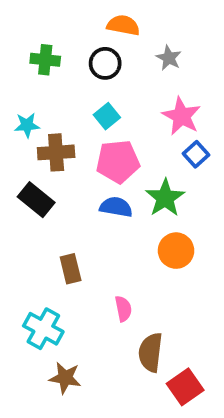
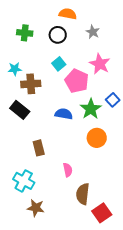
blue square: (196, 154) -> (113, 100), moved
pink pentagon: (118, 162) -> (77, 81), moved, turned 30

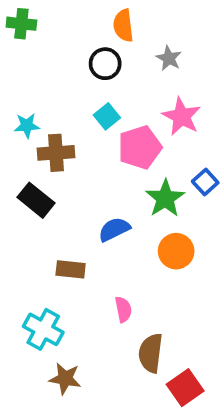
orange semicircle: (68, 14) -> (123, 25), turned -108
green cross: (25, 33) -> (21, 24), moved
pink pentagon: (77, 81) -> (140, 147), turned 30
blue semicircle: (64, 114) -> (114, 229), moved, turned -36
brown rectangle: (39, 148) -> (71, 269), turned -70

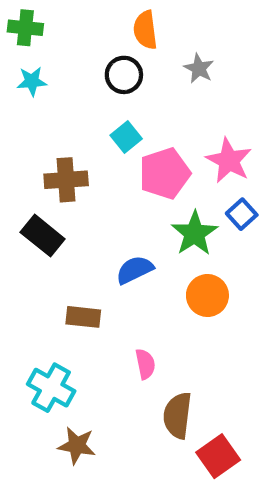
pink star: (182, 116) -> (229, 161), moved
cyan star: (27, 126) -> (32, 81), moved

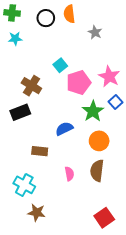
black circle: (124, 75) -> (46, 18), moved
brown cross: (66, 180) -> (31, 86), turned 36
black rectangle: (43, 236) -> (20, 112), turned -60
brown semicircle: (177, 415) -> (97, 171), moved

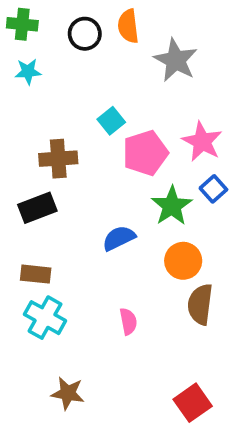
gray star: (95, 32) -> (176, 60), size x1.6
brown cross: (31, 86) -> (58, 159), turned -36
brown rectangle: (40, 151) -> (36, 274), moved
brown semicircle: (97, 171) -> (200, 304), moved
cyan cross: (24, 185) -> (45, 318), moved

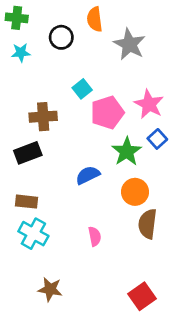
black circle: (85, 34) -> (61, 37), moved

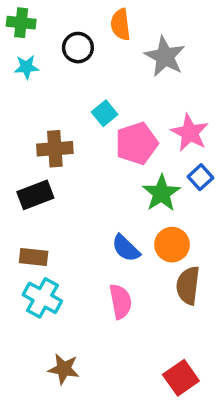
blue semicircle: (88, 175) -> (126, 248), moved, turned -110
pink semicircle: (95, 236) -> (121, 301), size x1.4

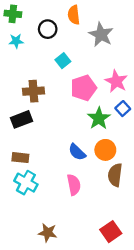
cyan square: (105, 113) -> (63, 61), moved
brown star: (64, 369) -> (48, 233), moved

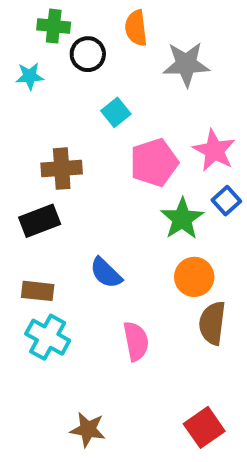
green cross: (13, 14) -> (54, 26), moved
gray star: (101, 35) -> (186, 64), turned -30
blue semicircle: (77, 152) -> (106, 273), moved

